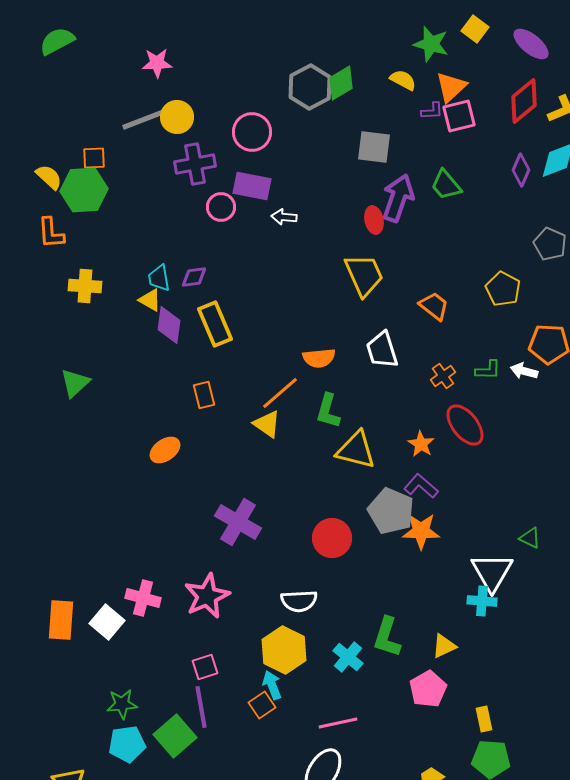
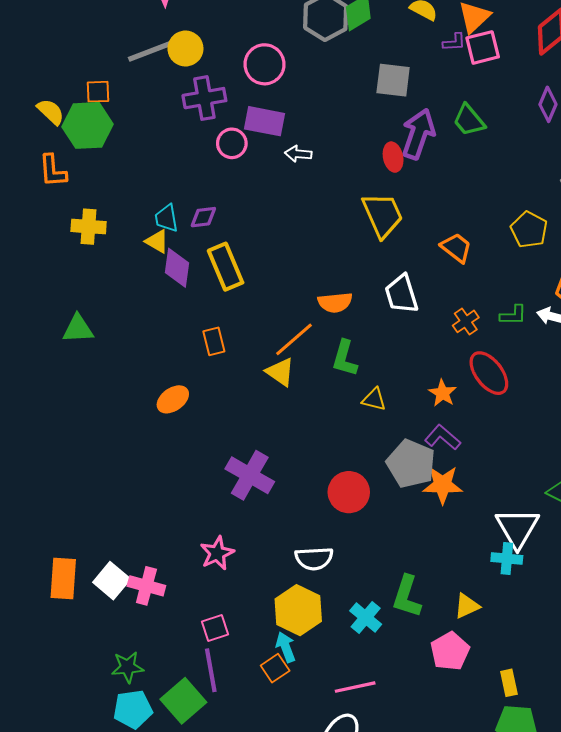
green triangle: (75, 383) -> (78, 329), turned 40
yellow triangle: (356, 450) -> (374, 399), size x0.6
pink star: (207, 596) -> (217, 553), size x0.7
pink cross: (143, 598) -> (146, 586), moved

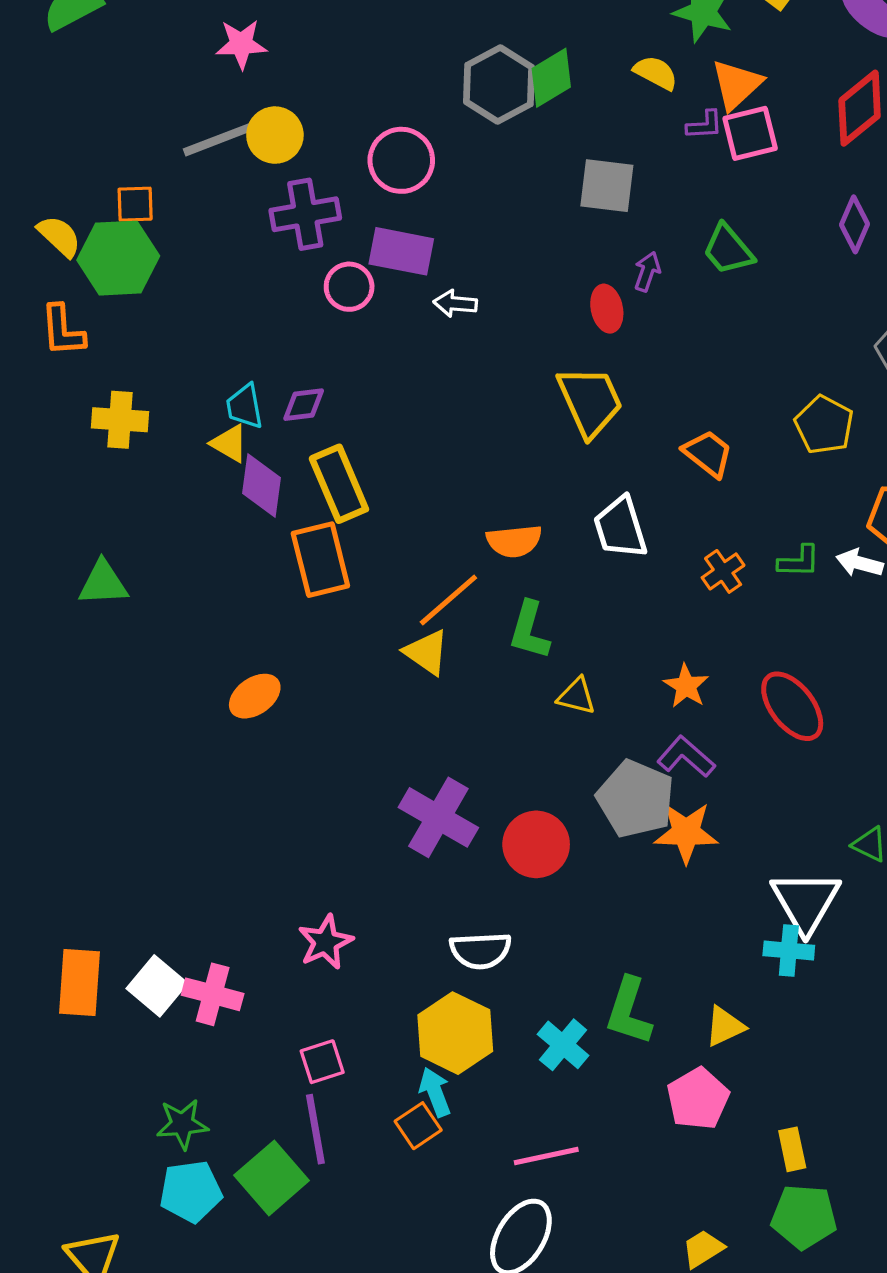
purple arrow: (418, 134) -> (647, 272), size x0.5
orange rectangle: (214, 341) -> (320, 560), moved, size x1.6
red ellipse: (489, 373) -> (792, 706), moved
purple cross: (250, 475) -> (438, 817), moved

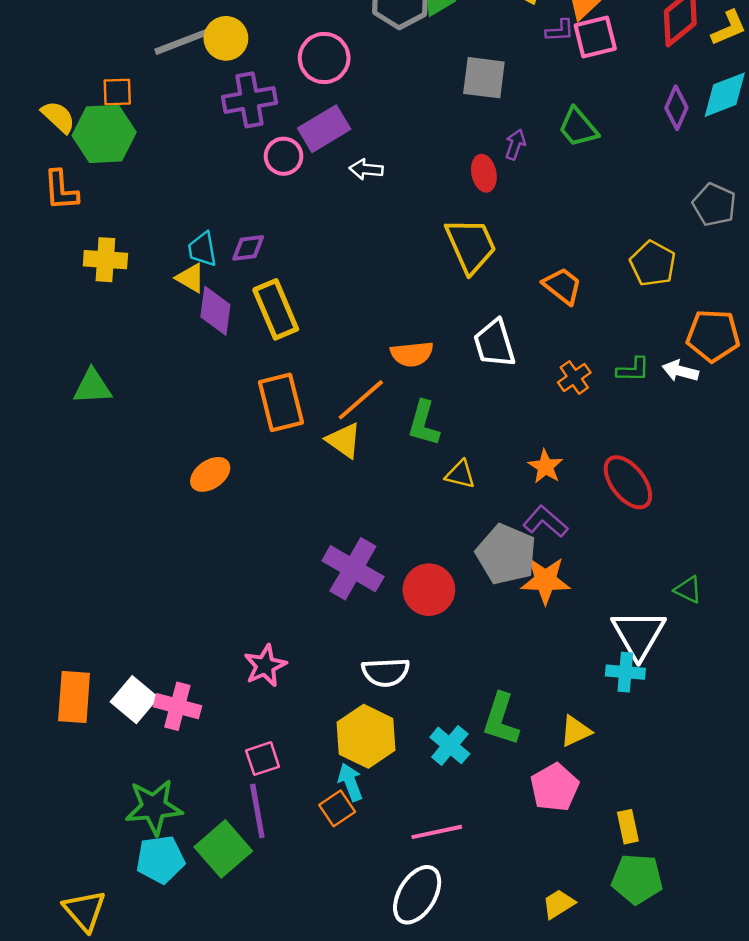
purple rectangle: (401, 251) -> (324, 129), turned -42
orange rectangle: (320, 560) -> (281, 402), moved
green star: (182, 1124) -> (154, 807), size x1.4

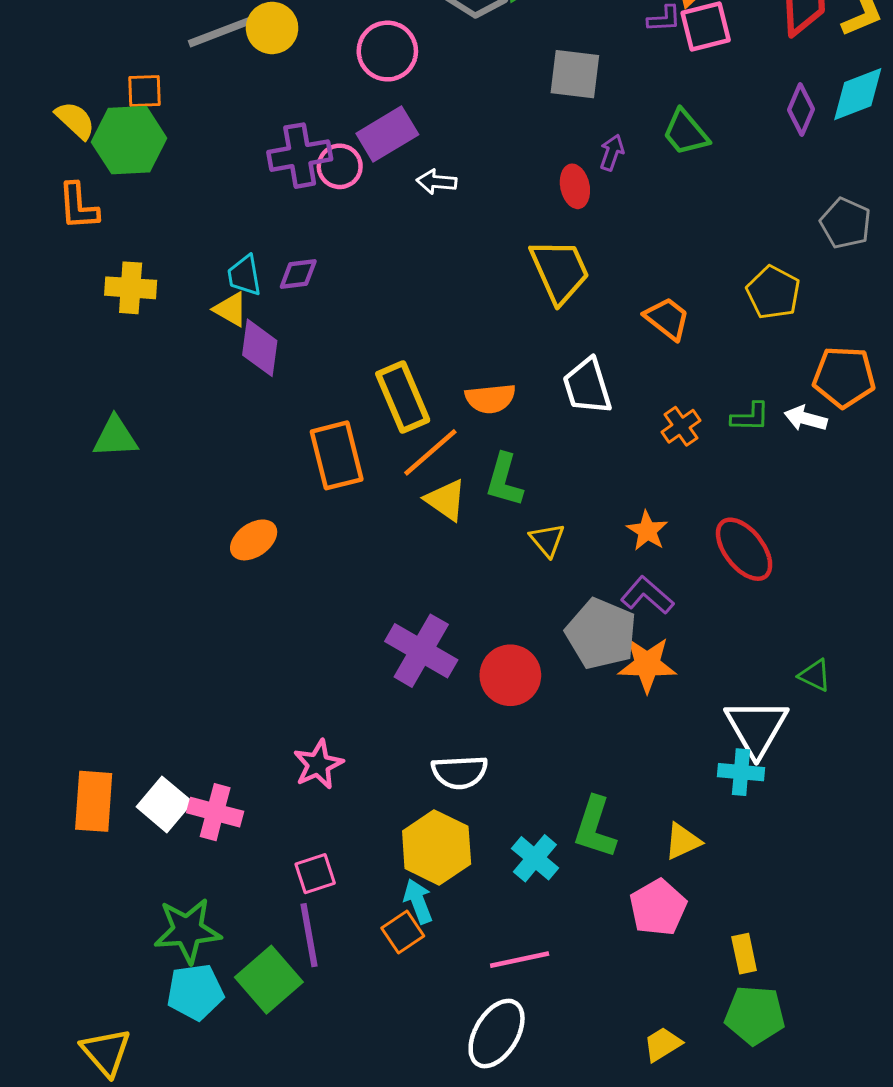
purple cross: (249, 100) -> (300, 156), moved
yellow rectangle: (276, 309) -> (403, 397), moved
yellow triangle: (344, 440) -> (446, 500), moved
yellow triangle: (460, 474) -> (547, 540), turned 36

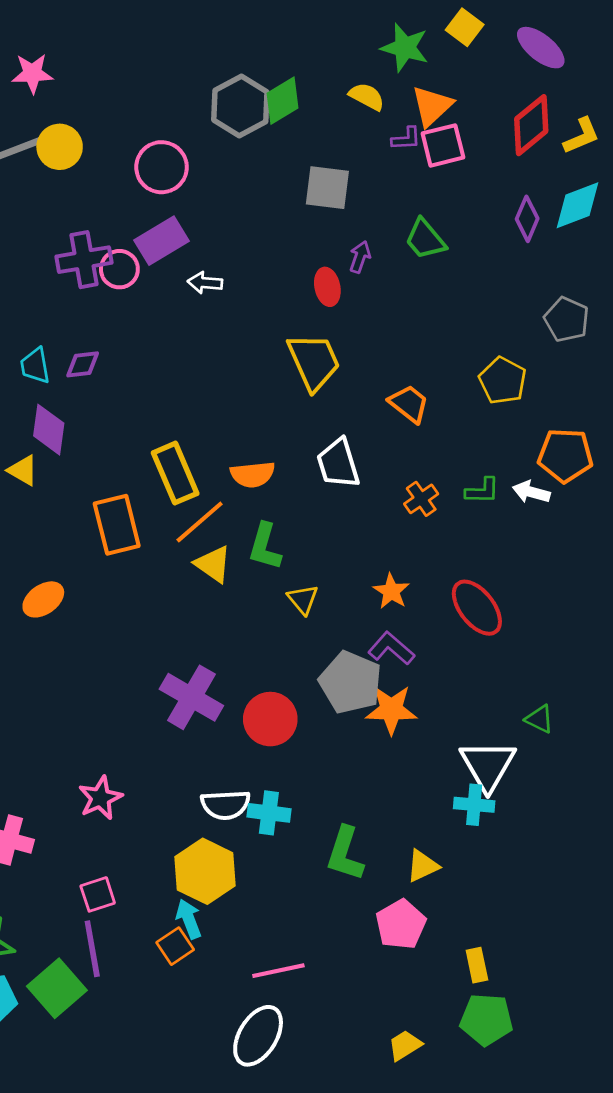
yellow triangle: (231, 309) -> (23, 470), moved
cyan cross: (535, 858) -> (269, 813), moved, turned -33

